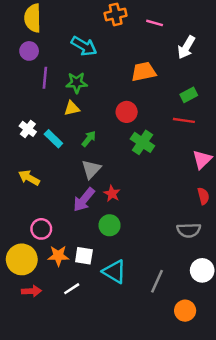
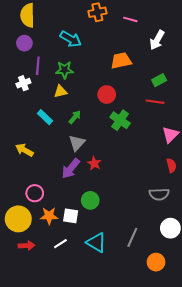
white cross: (28, 129) -> (23, 83), moved, turned 32
green circle: (110, 225) -> (90, 200), moved
cyan triangle: (114, 272) -> (96, 243), moved

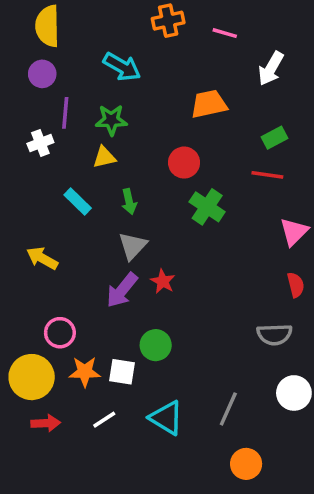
green arrow: (75, 117) -> (129, 202), turned 128
orange circle: (156, 262) -> (246, 464), moved

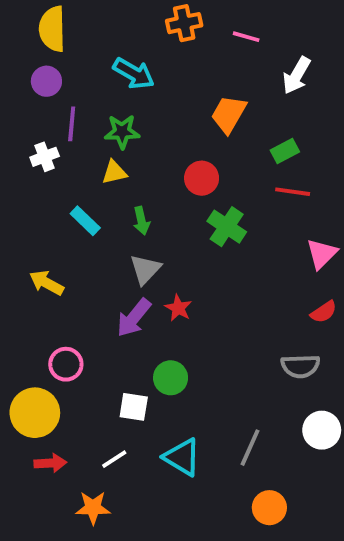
orange trapezoid: (209, 104) -> (229, 114), turned -48
green rectangle: (274, 138) -> (285, 151), moved
red semicircle: (296, 285) -> (324, 312), turned 70
orange star: (85, 372) -> (93, 508), moved

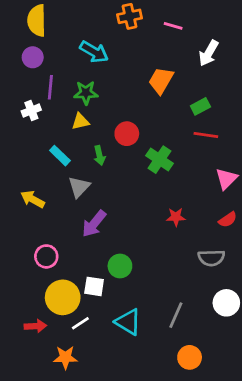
red circle: (202, 178) -> (127, 134), moved
gray triangle: (145, 269) -> (79, 187), moved
red star: (178, 308) -> (176, 217), moved, turned -30
yellow circle: (35, 413) -> (63, 297), moved

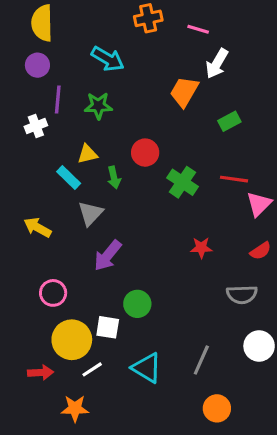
white arrow: (209, 53) -> (217, 64), moved
yellow triangle: (80, 121) -> (87, 154), moved
red line: (206, 135) -> (234, 179), moved

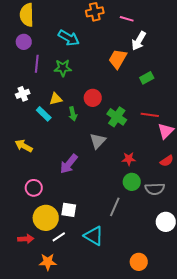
white cross: (36, 126) -> (23, 94), moved
gray triangle: (91, 213) -> (98, 141), moved
green circle: (137, 304) -> (132, 182), moved
gray line: (201, 360) -> (115, 207), moved

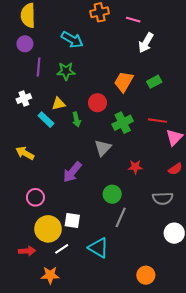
orange trapezoid: (118, 59) -> (124, 82), moved
green cross: (117, 117) -> (123, 123), turned 30
green circle: (132, 182) -> (112, 194), moved

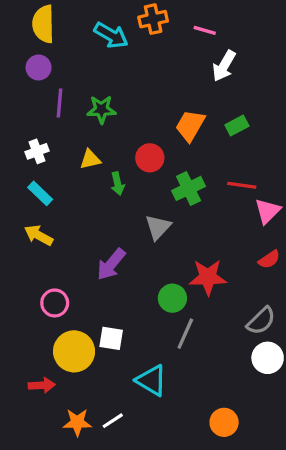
cyan arrow: (72, 40) -> (111, 35), moved
cyan rectangle: (46, 120) -> (40, 193), moved
red star: (135, 167) -> (208, 277), moved, size x1.6
gray semicircle: (163, 198) -> (261, 321), moved, turned -42
white line: (62, 249) -> (113, 421), moved

